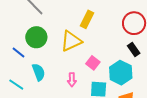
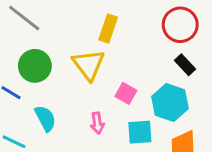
yellow triangle: (71, 41) -> (89, 65), turned -35

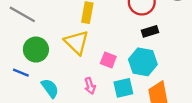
black rectangle: (185, 65) -> (150, 31), turned -56

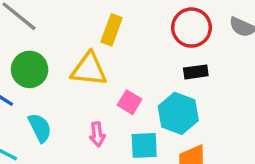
yellow triangle: (77, 42) -> (89, 69), turned -48

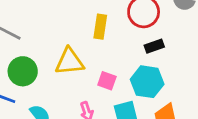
yellow rectangle: (112, 30) -> (100, 27), moved

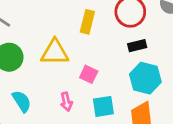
cyan hexagon: (147, 82) -> (145, 78), moved

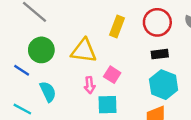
pink arrow: (66, 102) -> (90, 85), moved
cyan square: (103, 106) -> (107, 105), moved

